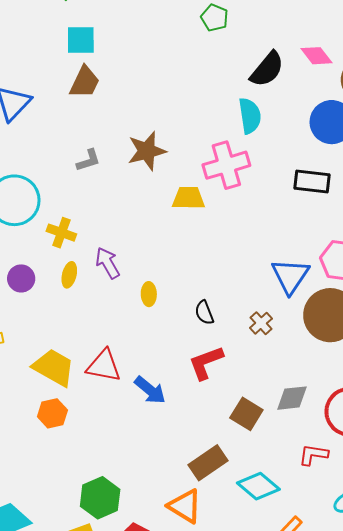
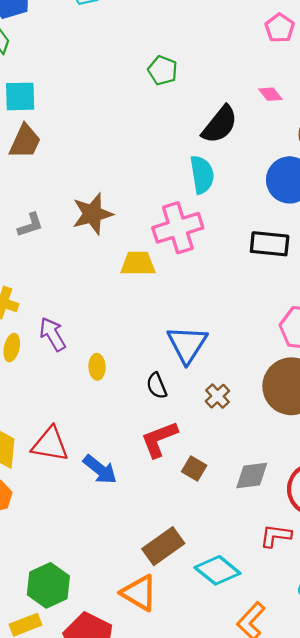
pink diamond: (316, 56) -> (270, 94), moved, size x0.7
blue triangle: (290, 276) -> (187, 344), moved
brown square: (246, 414) -> (194, 468), moved, size x0.7

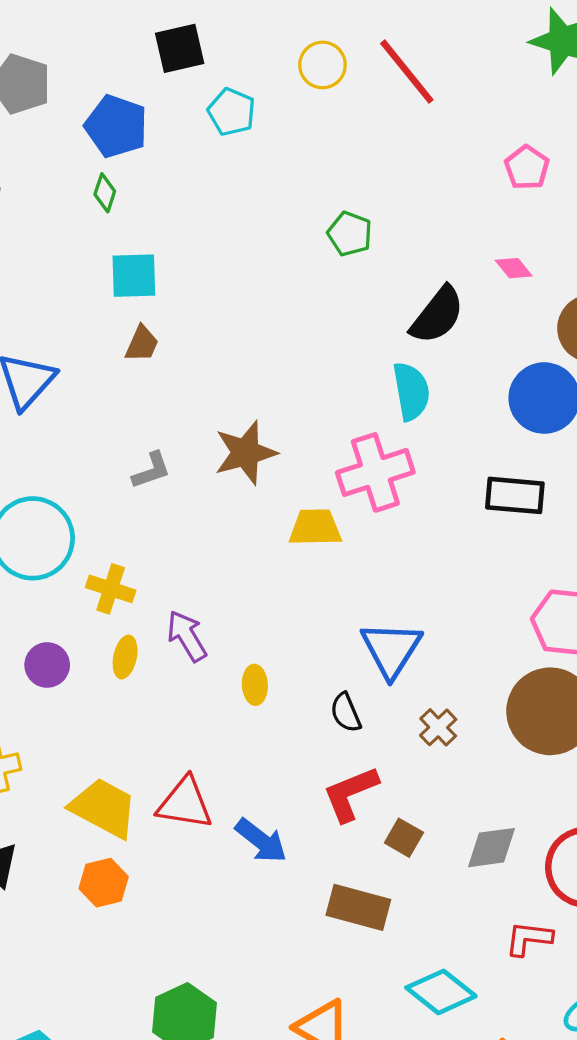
brown trapezoid: (25, 141) -> (142, 344), size x0.7
brown rectangle: (163, 546) -> (358, 907), moved, turned 51

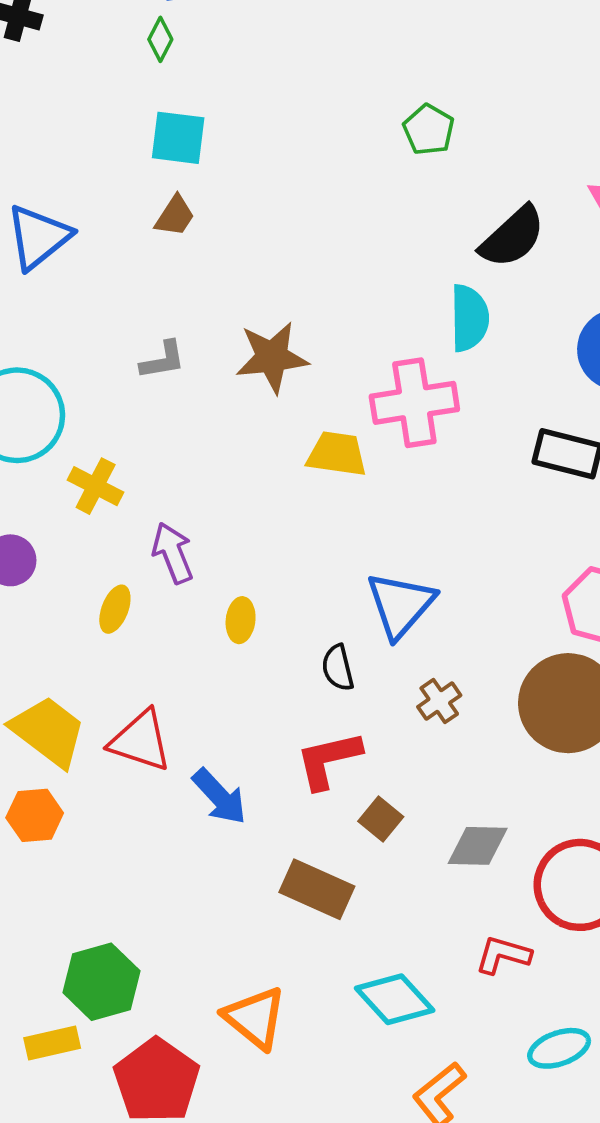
yellow ellipse: (125, 657) -> (115, 609), moved

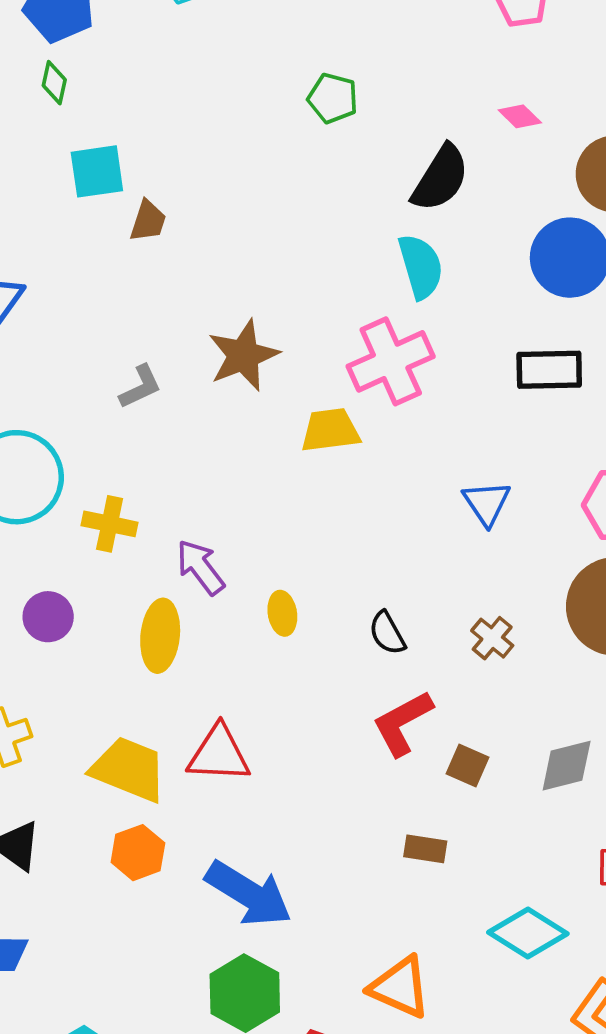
brown trapezoid: (175, 216) -> (148, 221), moved
blue triangle: (400, 605) -> (487, 503), moved, size x0.7
yellow ellipse: (115, 609) -> (160, 636), size x1.5
blue arrow: (219, 797) -> (249, 894), moved, size x1.4
brown rectangle: (317, 889) -> (425, 849), size x0.6

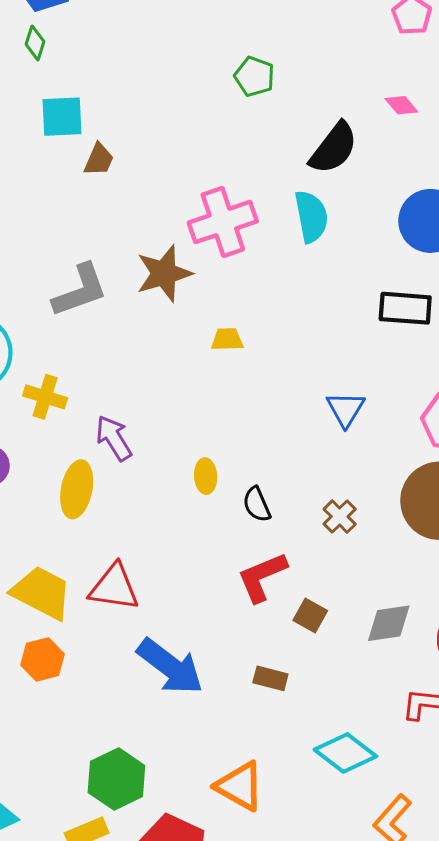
pink cross: (391, 361) -> (223, 222), moved
gray L-shape: (140, 387) -> (80, 290), size x1.6
yellow trapezoid: (330, 430) -> (227, 339), size x0.7
yellow ellipse: (282, 613) -> (206, 476), moved
blue arrow: (249, 894) -> (170, 667), moved

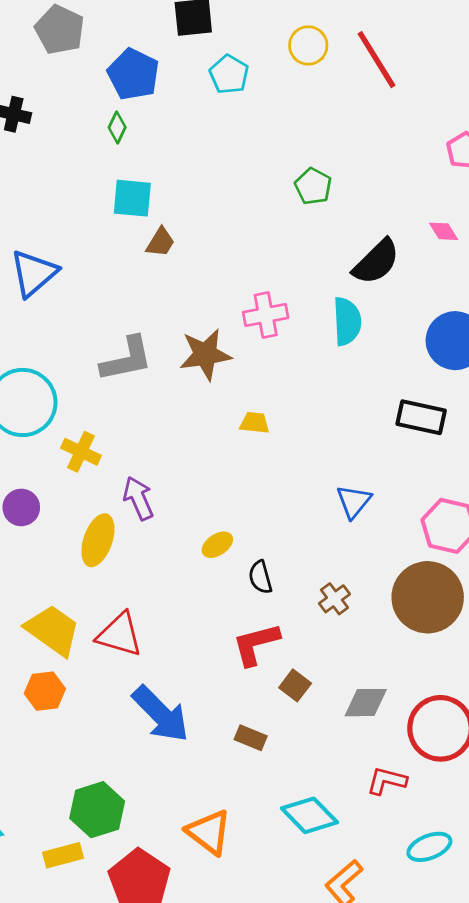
pink cross: (223, 222) -> (266, 315), size x0.7
yellow ellipse: (206, 476) -> (217, 545), turned 52

